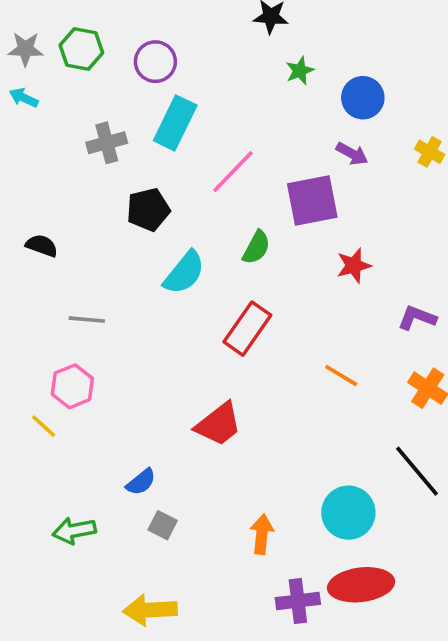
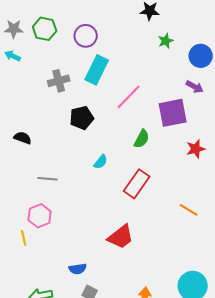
cyan semicircle: (184, 273) -> (101, 162), moved, size x0.6
yellow line: (44, 426) -> (24, 238), turned 35
blue semicircle: (141, 482) -> (78, 269), turned 30

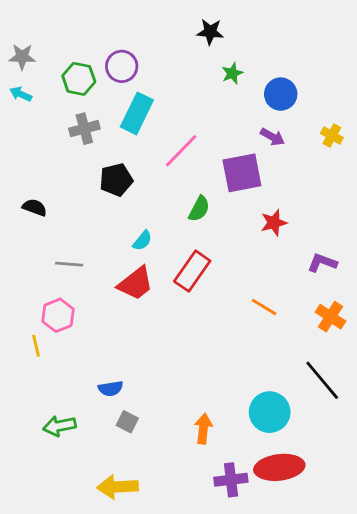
green hexagon: (45, 29) -> (79, 79), moved
red trapezoid: (121, 237) -> (136, 283), moved

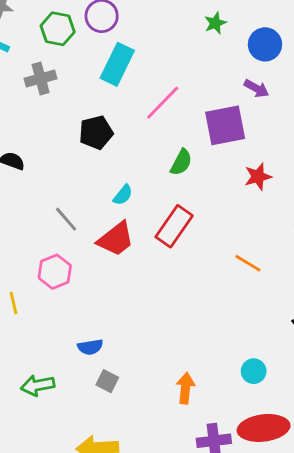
gray cross: (84, 129) -> (41, 78), moved
gray line: (69, 264) -> (66, 219), moved, turned 44
pink hexagon: (58, 315) -> (55, 272), moved
cyan circle: (270, 412) -> (254, 371), size x0.6

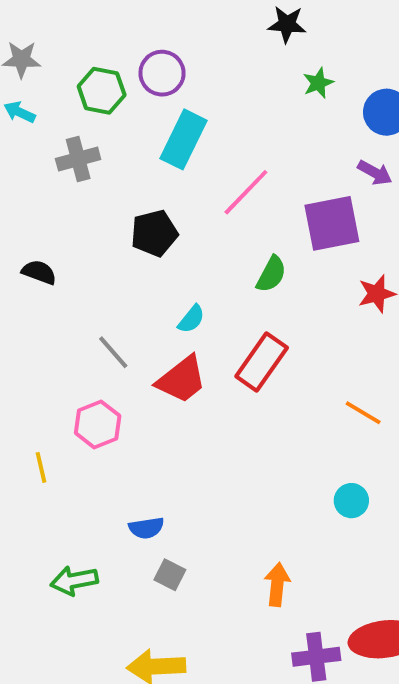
cyan circle: (254, 371) -> (351, 501), moved

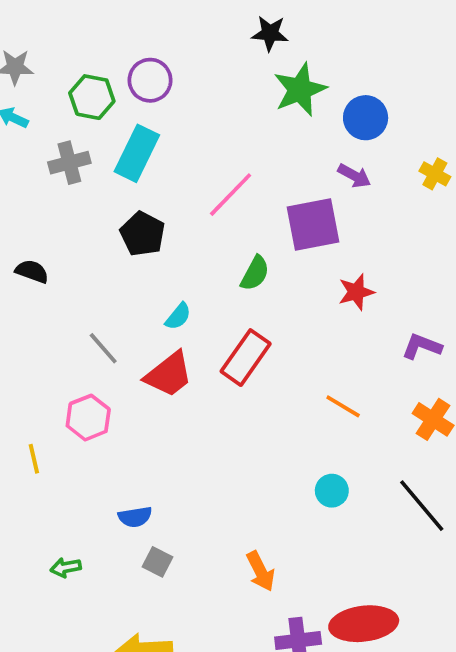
green star: (318, 83) -> (300, 90), size x1.8
cyan rectangle: (183, 139) -> (137, 153), moved
black pentagon: (154, 233) -> (143, 234), turned -30
green arrow: (74, 581) -> (66, 567), size x0.7
orange arrow: (277, 585) -> (261, 571), turned 147

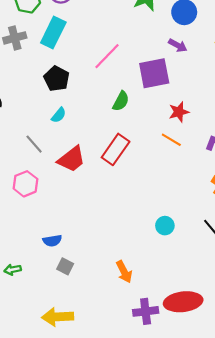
cyan semicircle: (178, 316) -> (59, 115), moved
orange line: (343, 406) -> (171, 140), moved

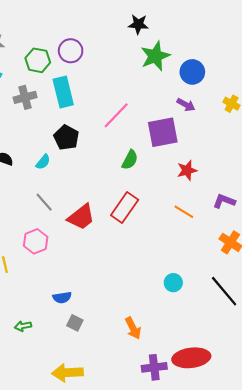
cyan rectangle: (53, 33) -> (63, 92), turned -40
cyan semicircle: (59, 115) -> (43, 162), moved
orange line: (171, 140) -> (184, 212), moved

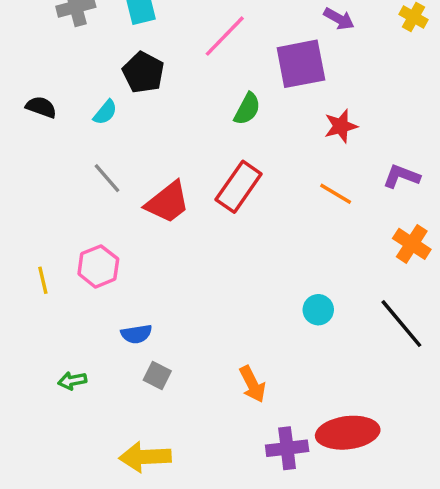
pink hexagon: (36, 241) -> (98, 266), moved

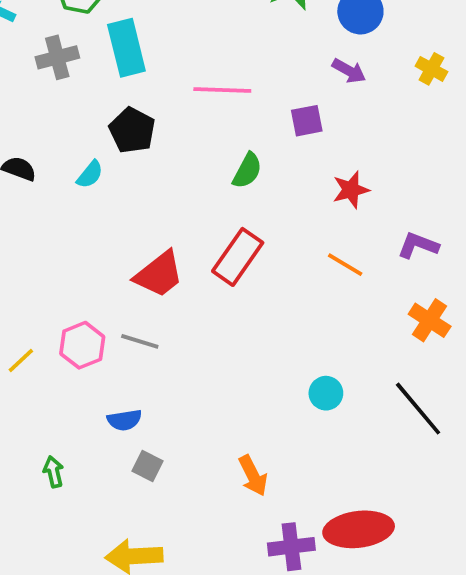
pink line: (225, 36) -> (222, 90), turned 48
purple square: (301, 64) -> (307, 121), size x0.6
gray line: (107, 178) -> (140, 341), moved, turned -32
yellow line: (43, 280) -> (21, 361), turned 60
green arrow: (72, 381) -> (53, 472), turned 88

